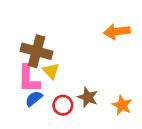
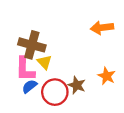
red circle: (63, 105) -> (55, 92), size x1.5
orange star: (122, 105) -> (107, 76), moved

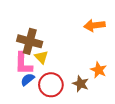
brown star: (77, 85) -> (81, 84), moved

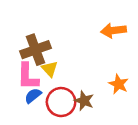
brown cross: (30, 41) -> (35, 50), turned -35
brown star: (81, 84) -> (84, 101), moved

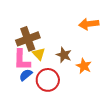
orange star: (119, 84) -> (84, 66), moved
brown star: (84, 101) -> (64, 55), moved

